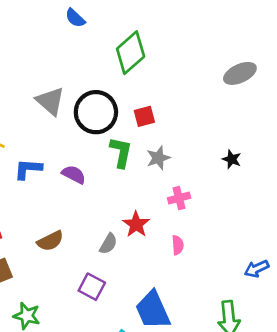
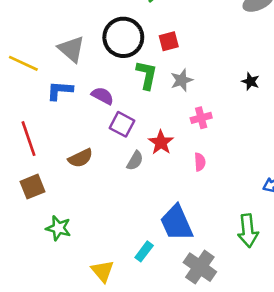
gray triangle: (50, 101) -> (71, 49), moved
purple square: (92, 287) -> (122, 124), moved

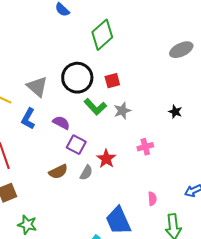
green L-shape: (147, 75) -> (95, 107), turned 125
blue L-shape: (60, 91) -> (28, 119), turned -65
pink cross: (201, 118) -> (145, 147), moved
brown semicircle: (80, 158) -> (58, 172), moved
pink semicircle: (200, 162) -> (152, 199), moved

